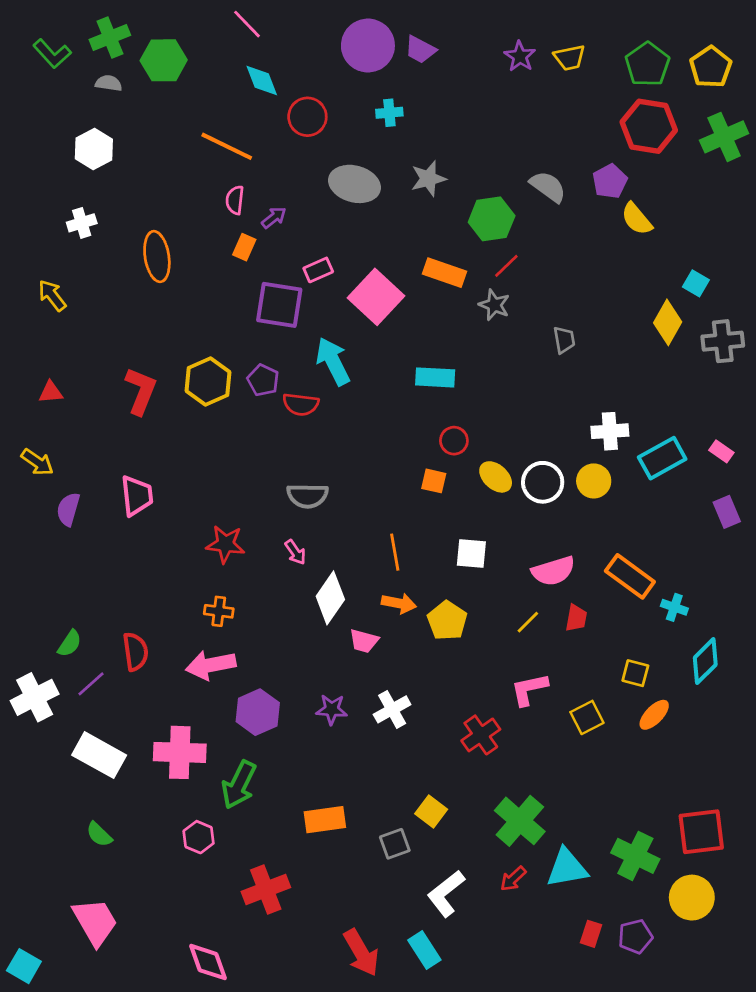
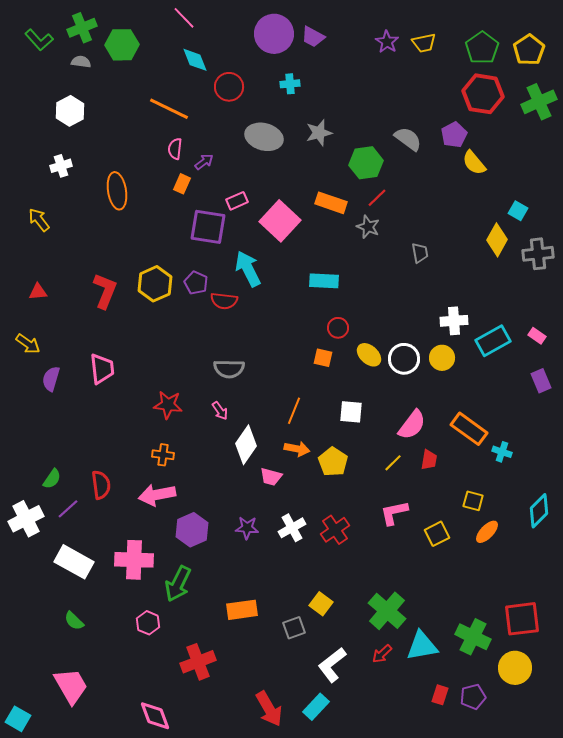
orange line: (395, 552) -> (294, 411), turned 32
pink semicircle: (553, 571) -> (412, 425), turned -36
cyan diamond: (705, 661) -> (539, 511), moved
red cross: (481, 735) -> (335, 530), moved
cyan rectangle: (424, 950) -> (316, 707), turned 76

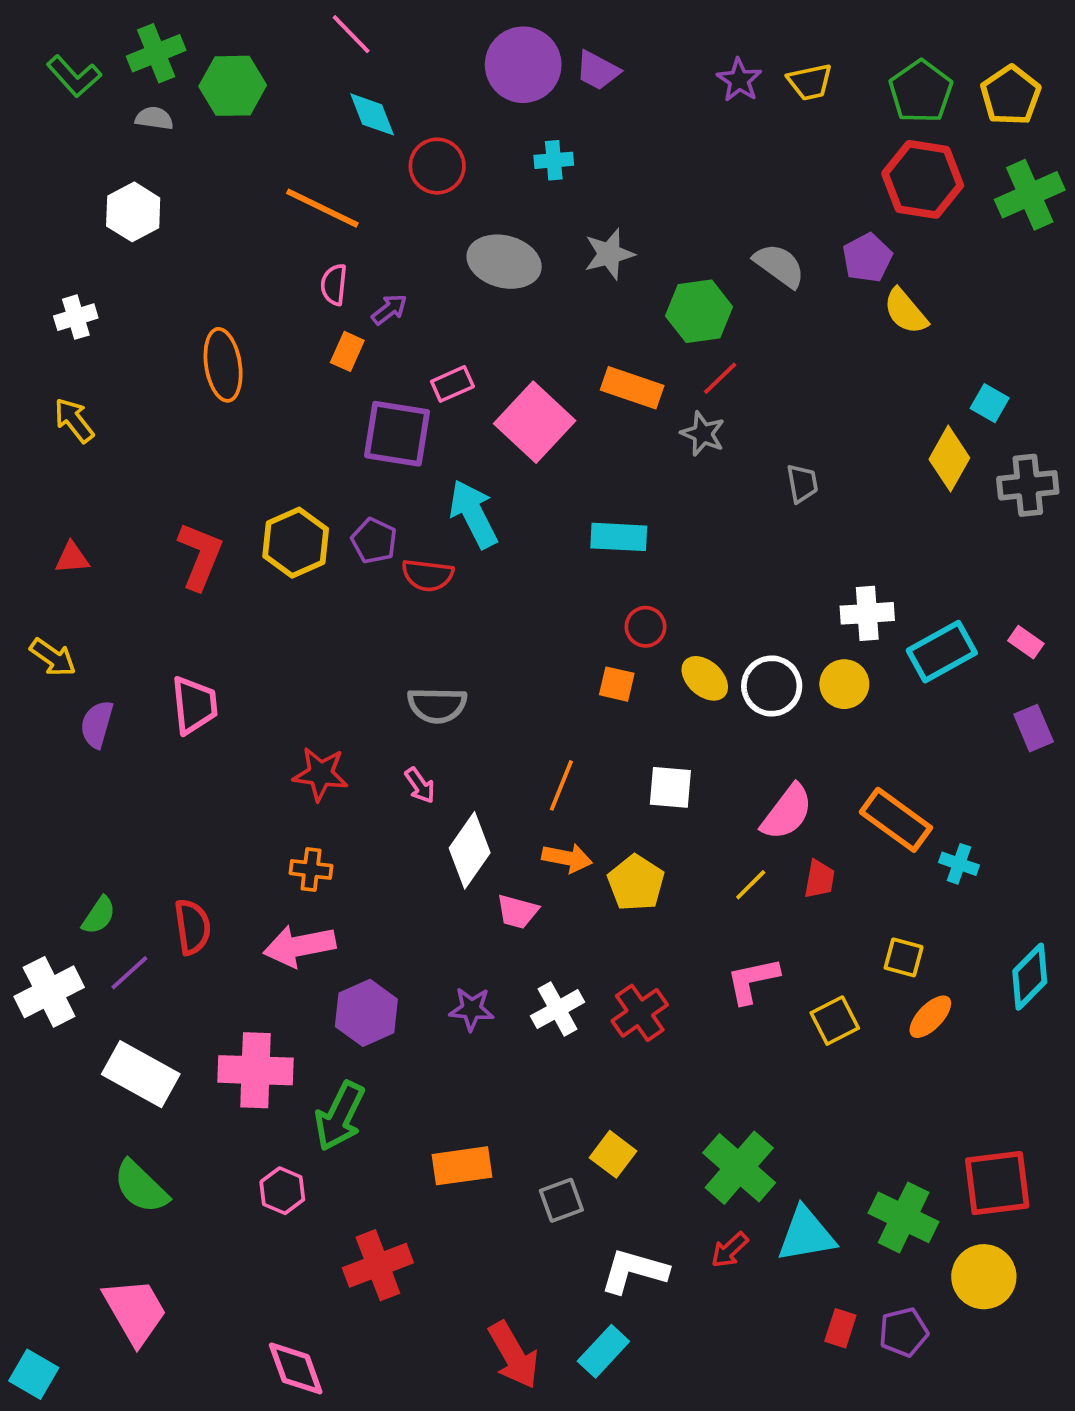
white cross: (61, 166) -> (76, 317), moved
green semicircle: (74, 621) -> (141, 1187), size x1.5
white L-shape: (332, 665) -> (634, 1271), turned 54

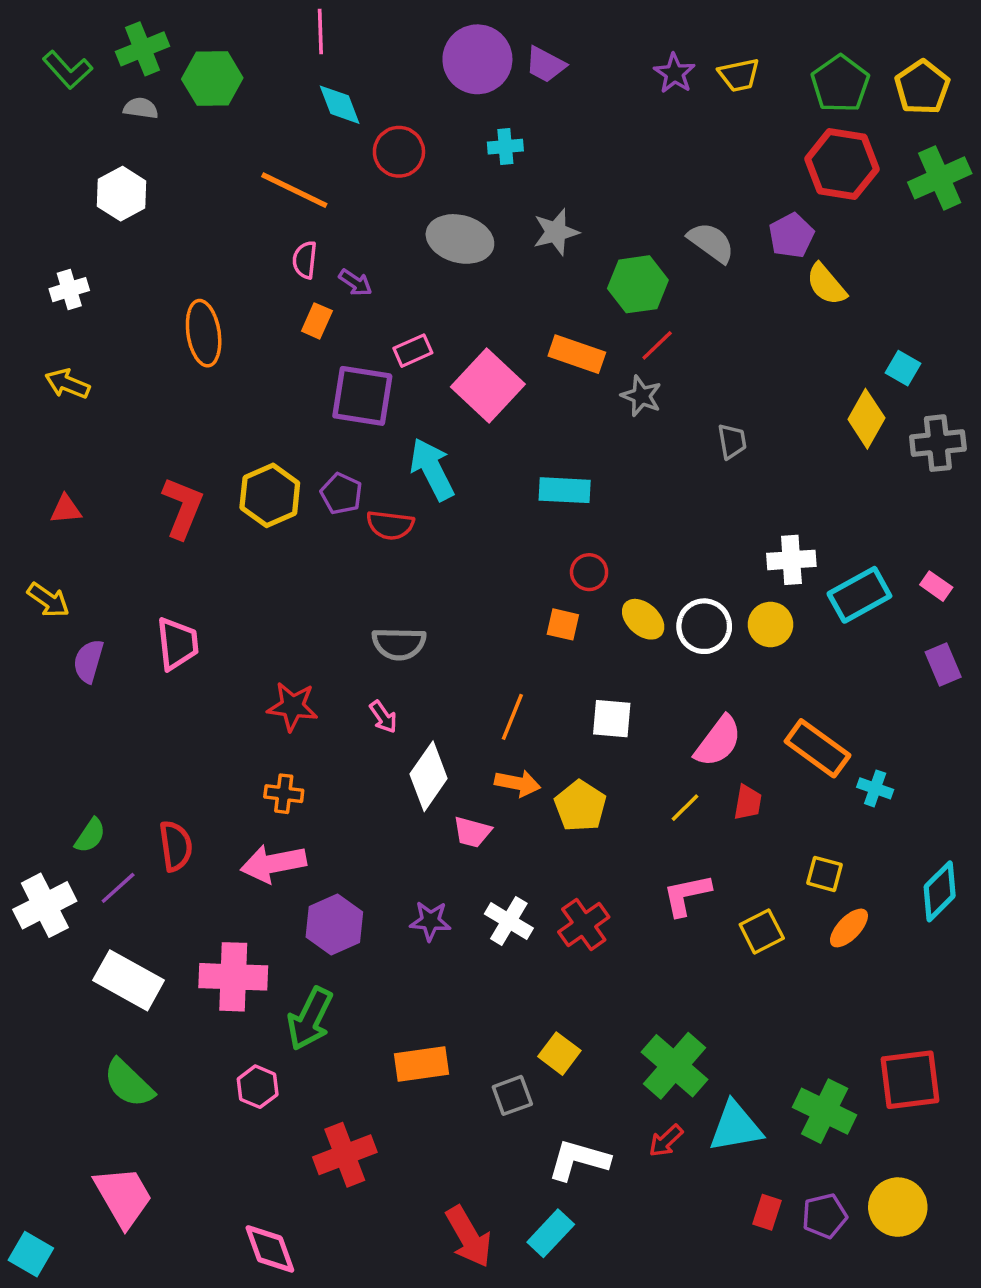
pink line: (351, 34) -> (320, 31), turned 42
purple arrow: (389, 309) -> (355, 283), turned 72
yellow arrow: (74, 420) -> (68, 384), turned -30
white cross: (558, 1009) -> (509, 921), turned -30
yellow circle: (984, 1277) -> (898, 1207), moved

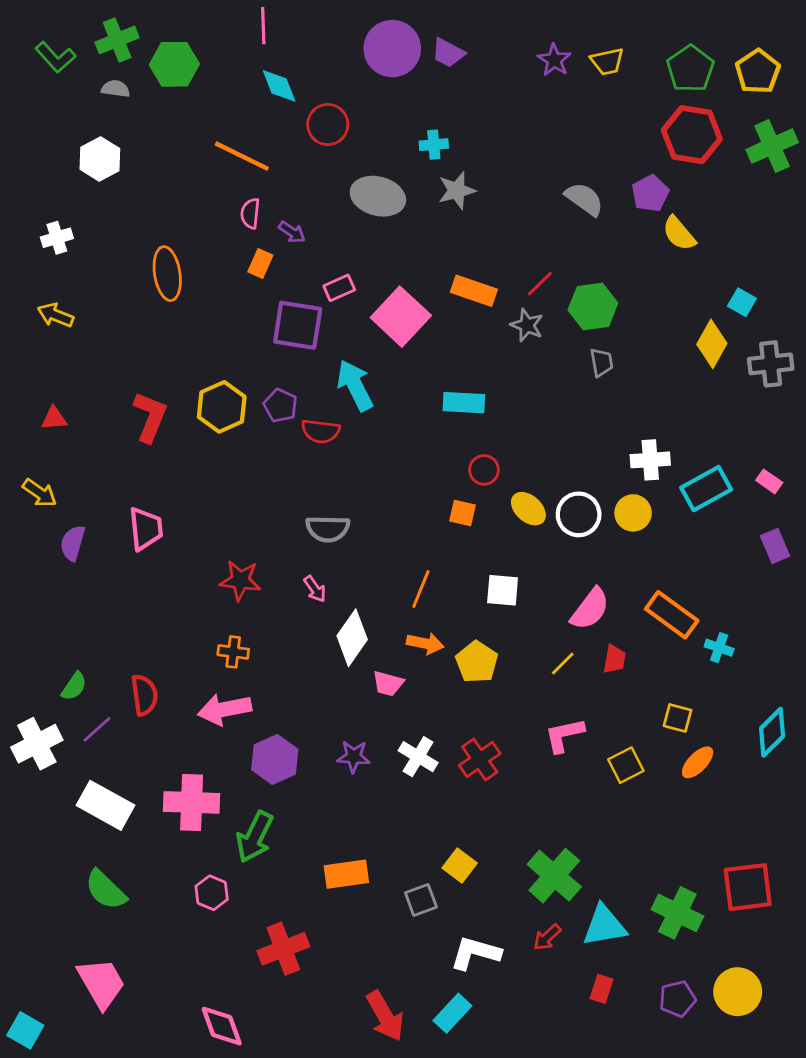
cyan cross: (505, 147) -> (434, 145), moved
green hexagon: (638, 284) -> (593, 307), moved
red rectangle: (767, 1212) -> (602, 989), moved

